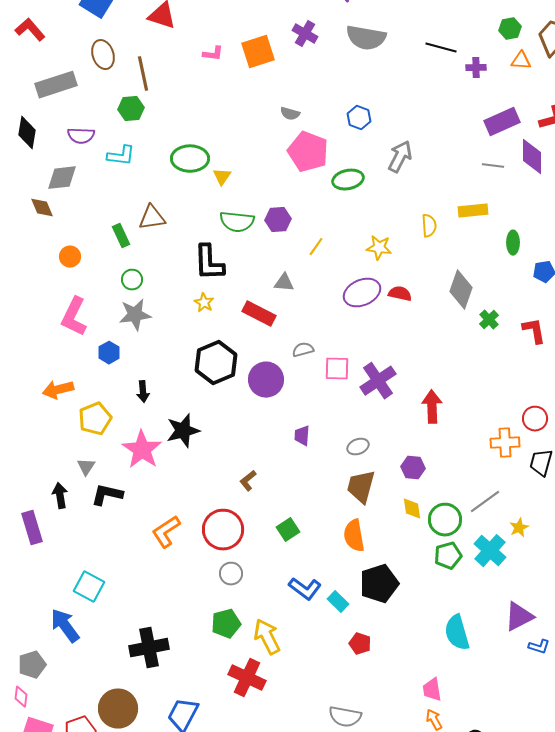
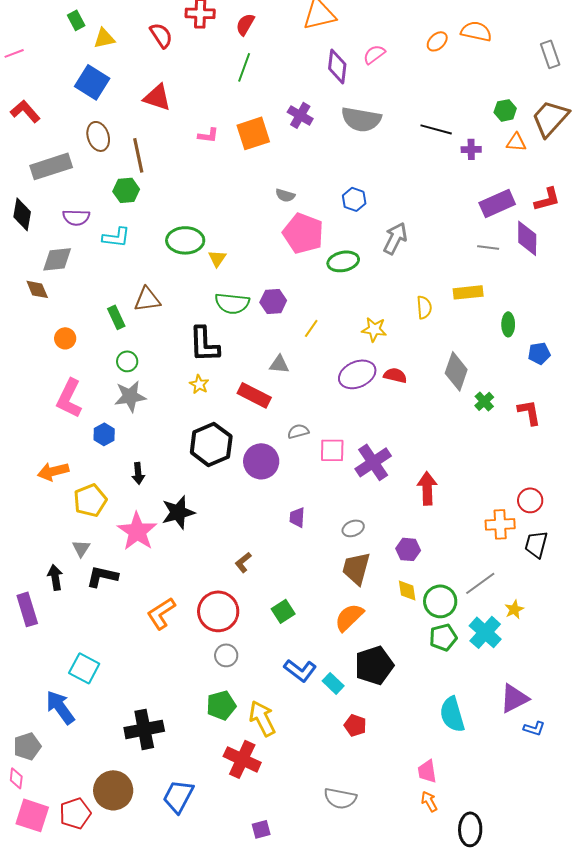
orange semicircle: (354, 536) -> (349, 617), turned 56

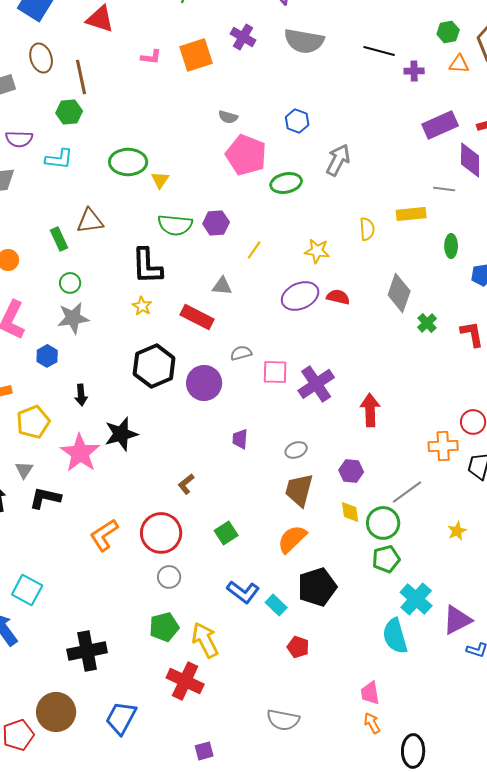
gray line: (488, 247) -> (444, 189), moved
gray line: (480, 583) -> (407, 492), moved
cyan cross: (485, 632) -> (416, 599), moved

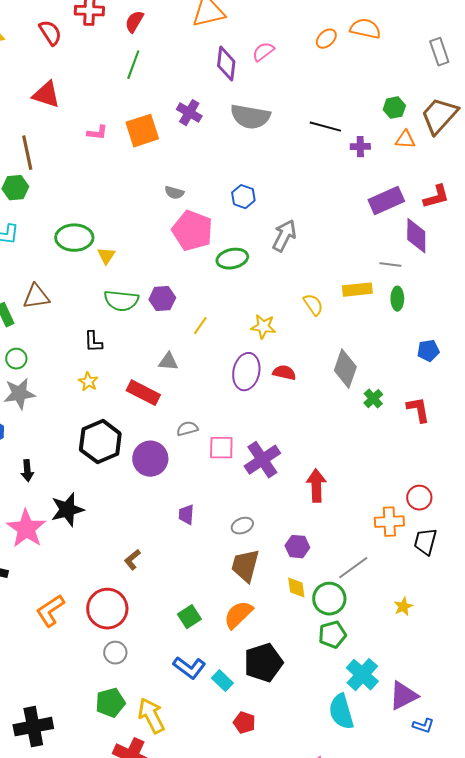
yellow semicircle: (367, 229) -> (313, 305), turned -30
green ellipse: (451, 246) -> (397, 299), moved
black L-shape: (147, 266) -> (93, 342), size x0.6
purple ellipse: (300, 296) -> (246, 372), turned -54
green square: (226, 533) -> (189, 617), moved

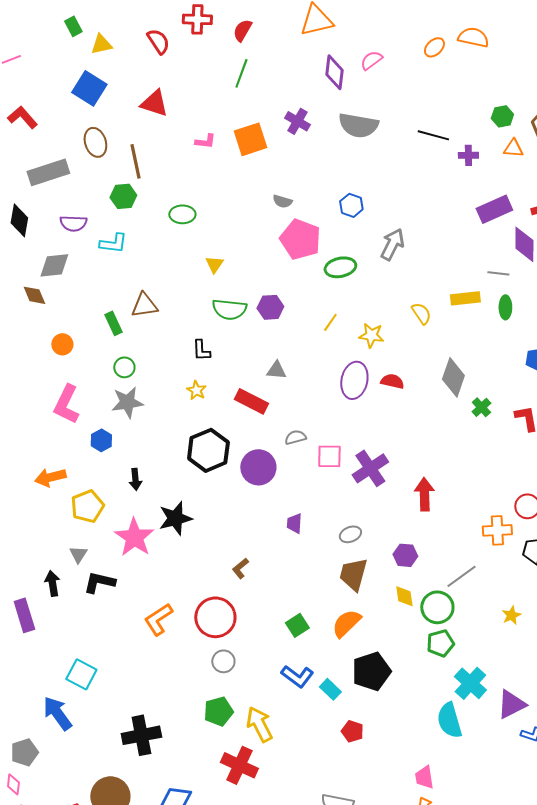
green ellipse: (74, 238) -> (182, 214), moved, size x0.7
yellow line: (200, 326) -> (330, 322), moved

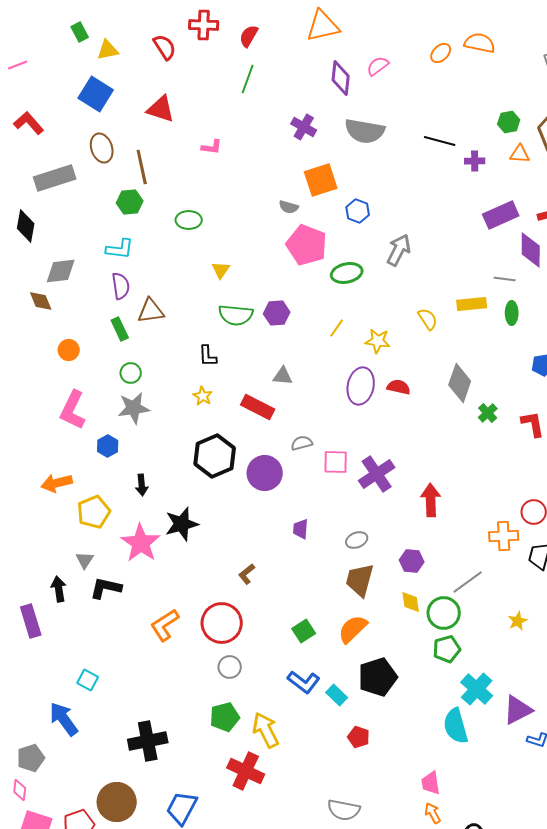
orange square: (250, 139) -> (321, 180), moved
purple semicircle: (73, 223) -> (121, 286), moved, turned -100
cyan square: (81, 674) -> (88, 680), size x0.7

